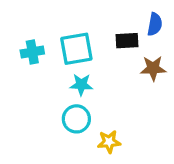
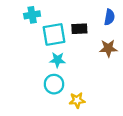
black rectangle: (127, 41) -> (79, 29), moved
cyan cross: (32, 52) -> (32, 15), moved

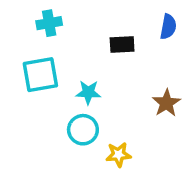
cyan square: (54, 34) -> (40, 75), moved
brown star: (108, 48) -> (166, 103), moved, turned -30

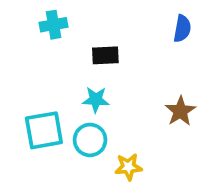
black rectangle: (122, 44) -> (105, 55), moved
cyan square: (40, 75) -> (44, 130), moved

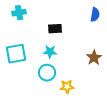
cyan cross: (54, 25) -> (19, 13), moved
cyan square: (44, 130) -> (16, 54), moved

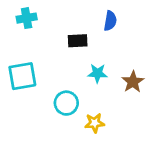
blue semicircle: (95, 15) -> (110, 21), moved
cyan star: (50, 52) -> (97, 73), moved

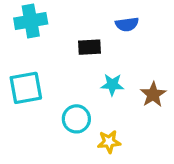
cyan cross: (27, 18) -> (31, 21), size x1.4
blue semicircle: (110, 21) -> (127, 24), turned 72

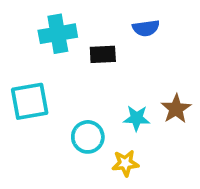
cyan cross: (31, 21) -> (58, 34), moved
cyan star: (112, 85) -> (137, 118), moved

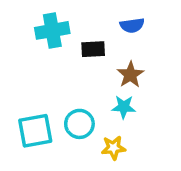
cyan square: (30, 101) -> (35, 131), moved
brown star: (176, 109) -> (130, 75), moved

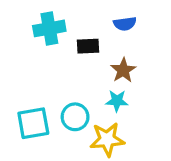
yellow star: (113, 148) -> (107, 139), size x1.5

